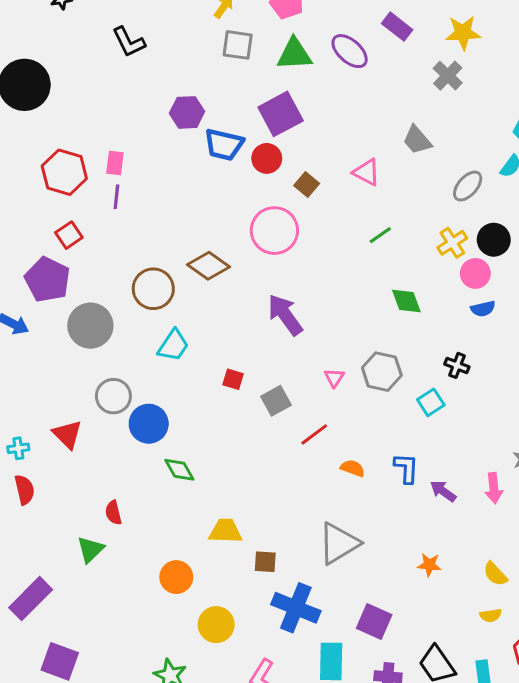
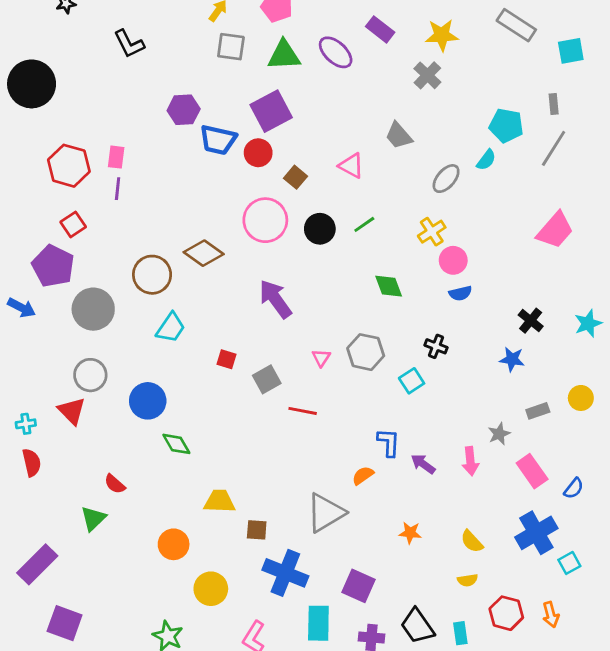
black circle: (494, 240) -> (320, 229), moved
gray circle: (113, 396) -> (90, 375), moved
red line: (314, 434) -> (303, 411), turned 48
orange semicircle: (353, 468) -> (363, 475), moved, turned -55
red semicircle: (113, 513) -> (115, 484), turned -35

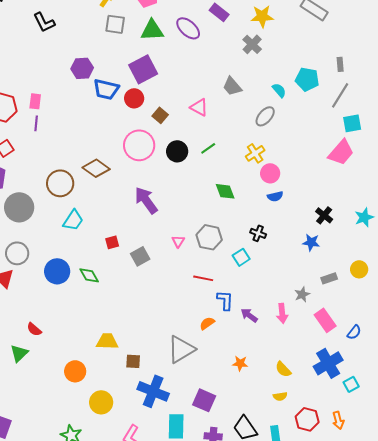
cyan square: (571, 51) -> (352, 123), moved
cyan semicircle: (486, 160) -> (279, 90), moved, turned -77
red square: (227, 359) -> (112, 242), turned -32
red line: (303, 411) -> (203, 278), moved
green diamond: (176, 444) -> (89, 275), moved

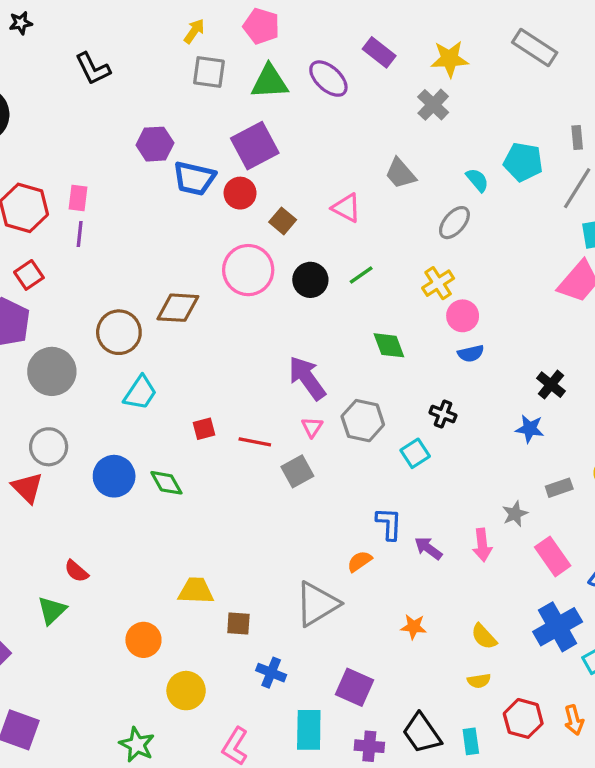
brown diamond: (96, 168) -> (178, 308), turned -32
purple arrow: (146, 200) -> (307, 378), moved
gray square: (140, 256) -> (297, 471), moved
red line: (203, 278) -> (255, 442), moved
blue cross: (153, 391) -> (271, 673), size x0.6

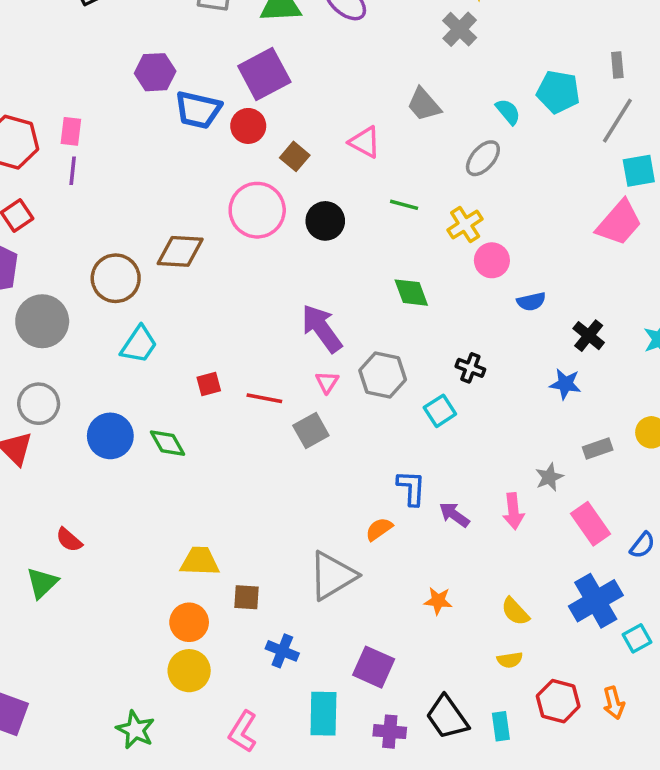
green line: (361, 275) -> (404, 205), moved, turned 50
blue semicircle: (471, 353) -> (531, 302), moved
orange circle: (143, 640) -> (189, 622), moved

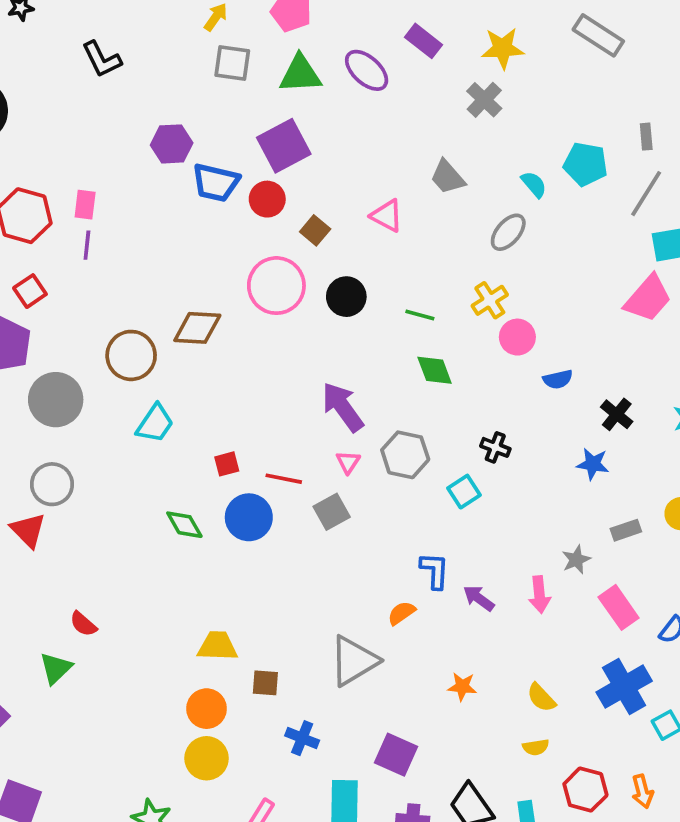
green line: (404, 205) -> (420, 315), moved
blue circle: (110, 436) -> (249, 517), moved

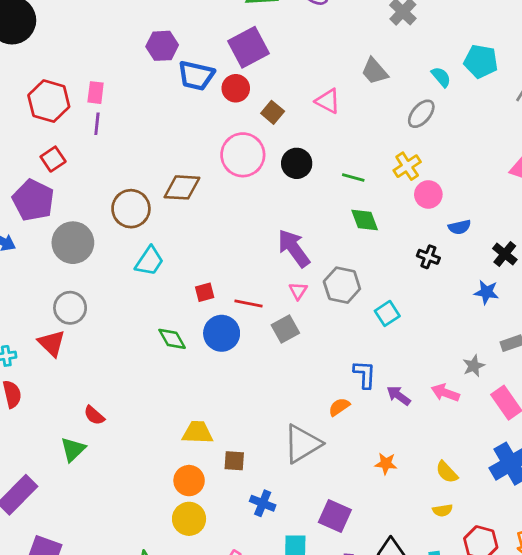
black cross: (495, 447) -> (428, 257), moved
pink arrow: (539, 595) -> (445, 393), turned 116

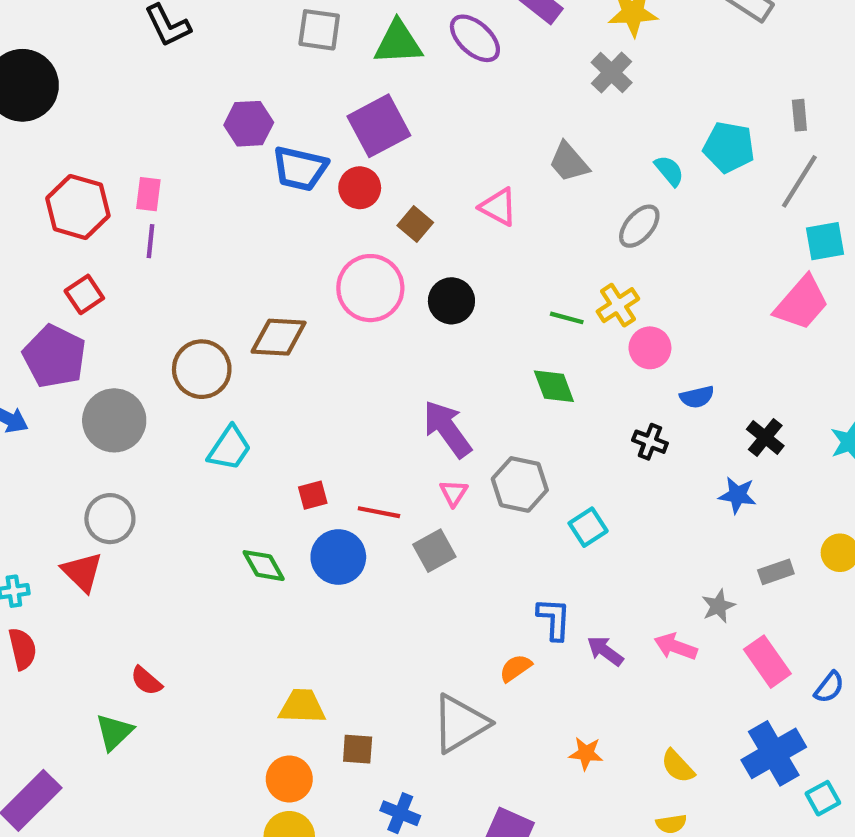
green line: (353, 177) -> (567, 318), moved

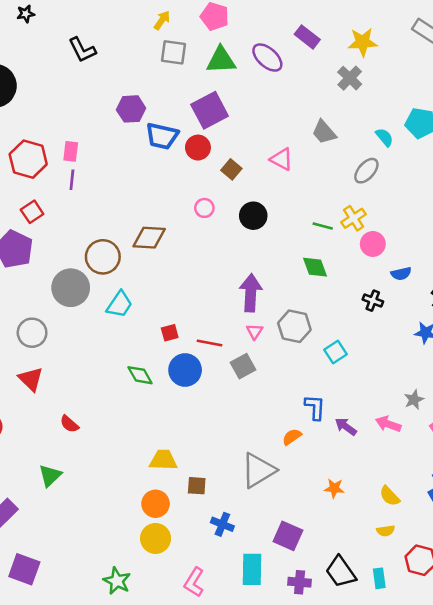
pink circle: (370, 288) -> (204, 208), size x0.5
gray circle: (114, 420) -> (71, 288), moved
purple arrow: (447, 429) -> (251, 293), turned 39
gray circle: (110, 519) -> (32, 333), moved
red semicircle: (146, 681) -> (69, 424), moved

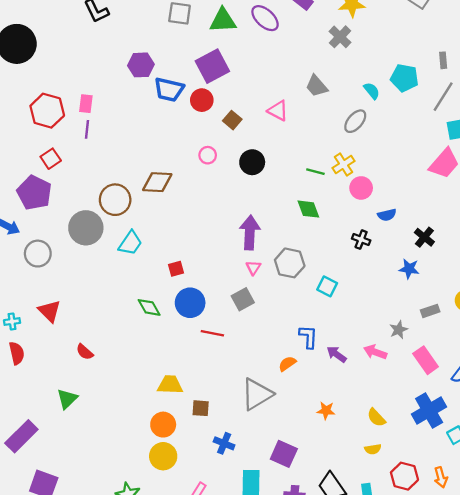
gray circle: (32, 333) -> (38, 254), moved
red line: (210, 343) -> (212, 333), moved
cyan square: (336, 352) -> (327, 286), turned -30

